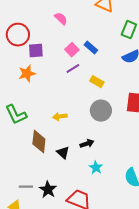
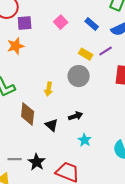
blue rectangle: (91, 48) -> (92, 24), moved
purple line: (73, 69) -> (106, 51), moved
gray circle: (101, 111) -> (79, 76), moved
yellow arrow: (60, 117) -> (49, 89), turned -72

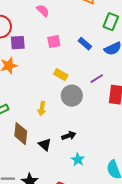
pink square: (61, 22) -> (54, 42), turned 32
purple line: (106, 51) -> (97, 79), moved
yellow rectangle: (86, 54) -> (61, 75), moved

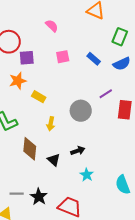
yellow rectangle: (61, 75) -> (39, 97), moved

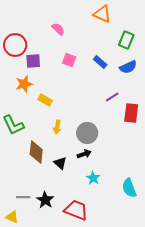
pink square: (63, 57) -> (69, 60), turned 32
gray circle: (81, 111) -> (87, 133), moved

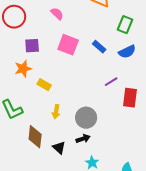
red circle: (15, 45) -> (14, 17), moved
pink square: (69, 60) -> (68, 45), size x1.5

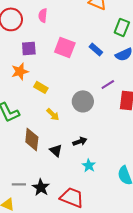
pink semicircle: (57, 14) -> (43, 15), moved, turned -128
yellow arrow: (56, 112) -> (53, 114), turned -56
gray circle: (86, 118) -> (83, 101), moved

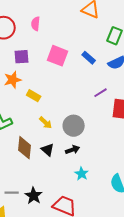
gray circle: (83, 101) -> (74, 126), moved
black triangle: (56, 150) -> (48, 150), moved

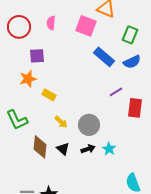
pink square: (58, 56) -> (86, 26), moved
blue rectangle: (89, 58) -> (104, 57), size x1.5
cyan star: (82, 174) -> (109, 149), moved

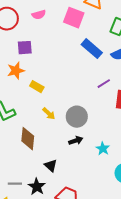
pink semicircle: (51, 23) -> (39, 15), turned -112
black triangle: (63, 149) -> (51, 166), moved
cyan star: (109, 149) -> (103, 149), moved

